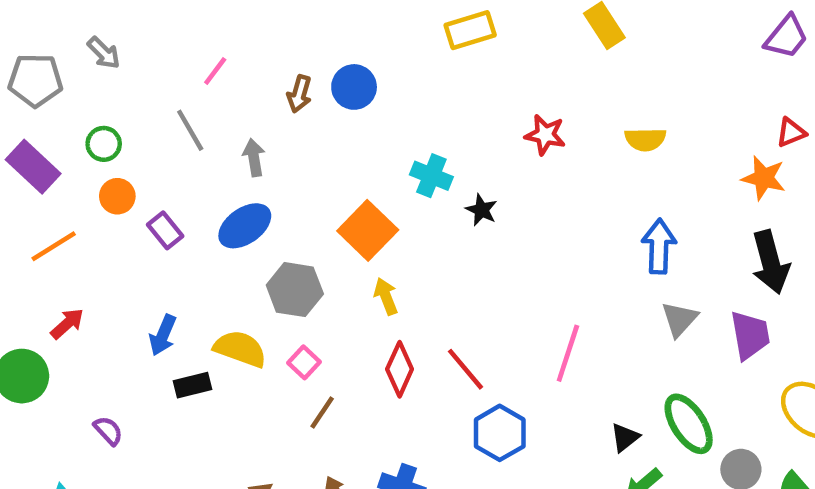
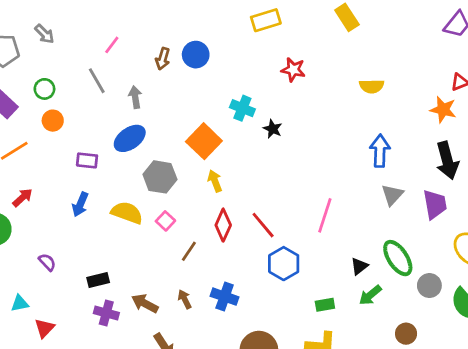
red star: (545, 135) -> (293, 70), moved
purple rectangle: (165, 230) -> (87, 160), moved, turned -45
black rectangle: (192, 385) -> (98, 280), moved
brown line: (322, 412) -> (189, 251), moved

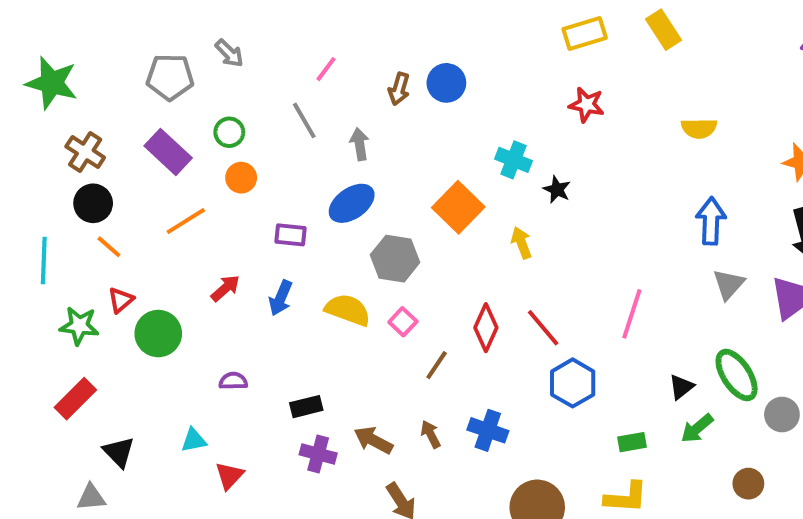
yellow rectangle: (266, 20) -> (585, 34), moved
yellow arrow: (215, 181) -> (521, 243), moved
red arrow: (22, 198) -> (225, 288), moved
purple semicircle: (47, 262) -> (233, 381), turned -48

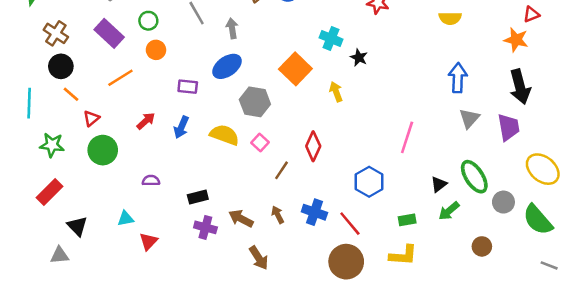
red triangle: (121, 300) -> (91, 118), moved
red line: (543, 328) -> (350, 224), moved

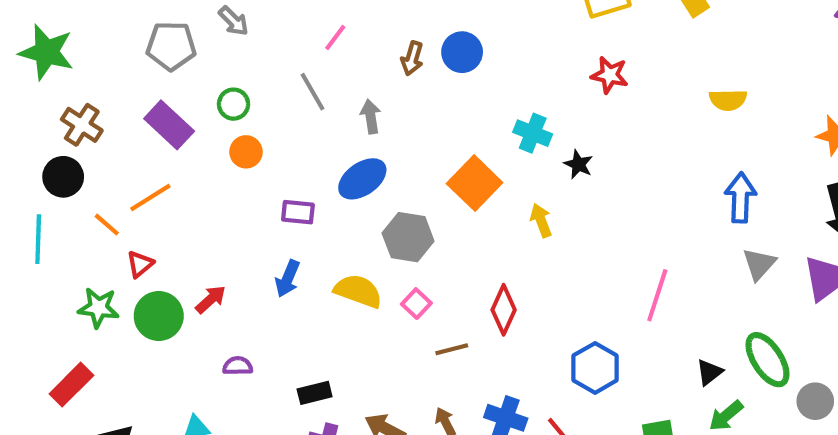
black circle: (61, 66) -> (63, 177), moved
orange line: (120, 78) -> (150, 198), moved
red arrow: (146, 121) -> (211, 299), moved
green star: (52, 145) -> (98, 308), moved
brown line: (282, 170) -> (452, 349), turned 42

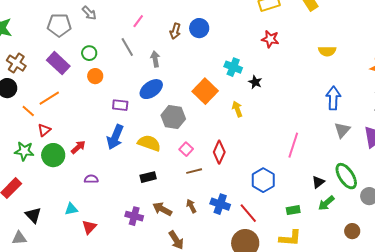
blue arrow: (288, 279) -> (115, 137), size x1.4
pink square: (416, 304) -> (186, 149), moved
black rectangle: (315, 393) -> (148, 177), moved

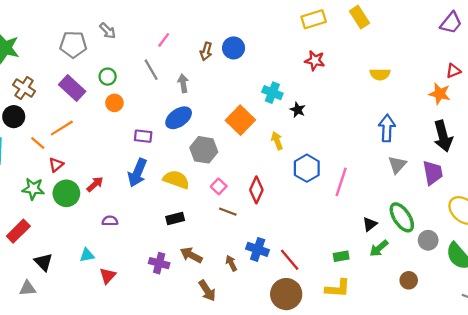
brown line: (194, 171) -> (228, 212), turned 35
blue hexagon: (263, 180) -> (307, 168), moved
brown arrow: (191, 206) -> (231, 263), moved

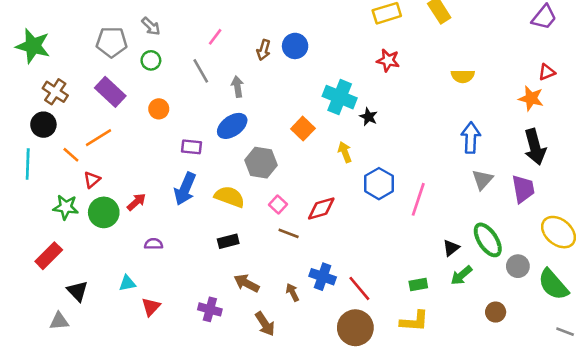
green circle: (108, 77) -> (151, 60), moved
cyan cross: (272, 93) -> (340, 97), size x1.4
orange square: (240, 120) -> (303, 129), size x0.7
red diamond: (256, 190) -> (321, 208), turned 50
purple cross: (159, 263) -> (210, 309), moved

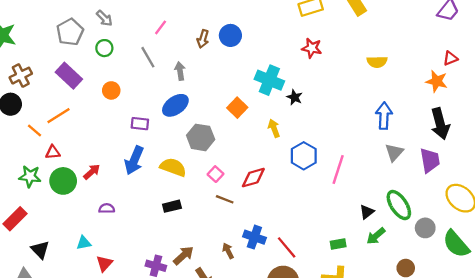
gray pentagon: (112, 42) -> (70, 32), turned -30
brown cross: (55, 92) -> (21, 76), turned 30
red triangle: (92, 180) -> (53, 152), turned 35
brown arrow: (247, 283) -> (183, 255), moved, turned 110

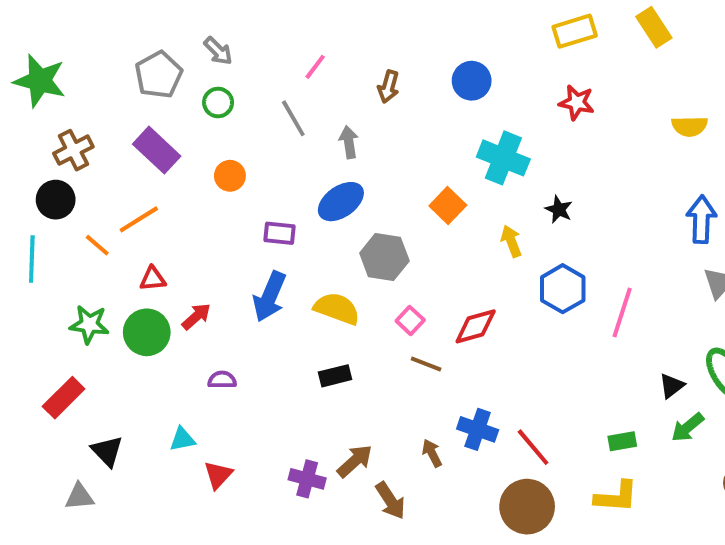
blue circle: (230, 35) -> (472, 81), moved
black star: (295, 97) -> (559, 209), moved
red triangle: (53, 152) -> (153, 279), moved

